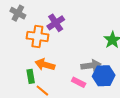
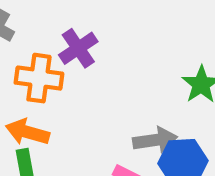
orange arrow: (45, 65) -> (27, 132), moved

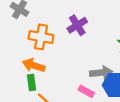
purple cross: (78, 48) -> (77, 25), moved

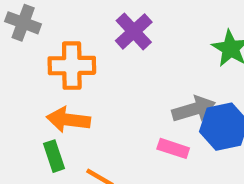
green rectangle: (32, 83) -> (54, 156), moved

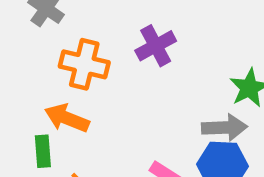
gray arrow: (194, 109) -> (225, 128), moved

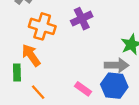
orange arrow: (67, 118) -> (31, 55), turned 30

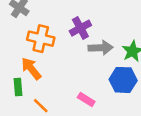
gray arrow: (117, 65) -> (101, 48), moved
blue hexagon: (114, 86) -> (123, 80), moved

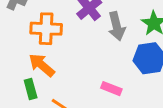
gray arrow: (101, 48) -> (117, 26), turned 90

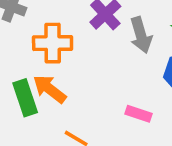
green rectangle: (31, 89) -> (25, 98), moved, size x1.4

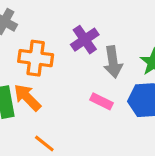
pink rectangle: (138, 114) -> (102, 101), moved

